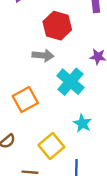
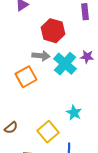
cyan cross: (70, 82) -> (65, 64), moved
orange square: (25, 100) -> (26, 77), moved

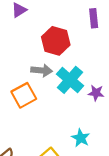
purple star: (87, 57) -> (96, 93), moved

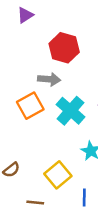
cyan cross: (70, 80) -> (70, 111), moved

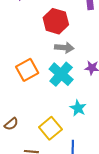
gray arrow: (49, 79) -> (64, 48), moved

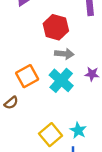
cyan star: (78, 108) -> (78, 130), moved
brown semicircle: (11, 124) -> (11, 103), moved

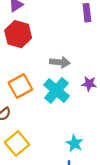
red hexagon: (56, 27) -> (18, 34), moved
yellow square: (51, 135) -> (17, 143), moved

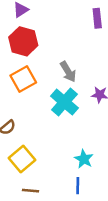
gray arrow: (60, 62) -> (68, 72), turned 54
orange square: (20, 86) -> (23, 79), moved

